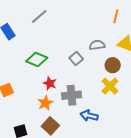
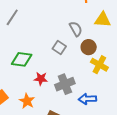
gray semicircle: (97, 45) -> (76, 29), turned 84
brown circle: (113, 65) -> (89, 47), moved
orange star: (45, 103) -> (27, 101), moved

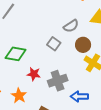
gray semicircle: (76, 29) -> (71, 26), turned 84

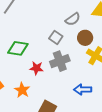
gray cross: (58, 81) -> (60, 61), moved

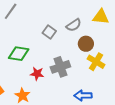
gray square: (56, 37) -> (49, 32), moved

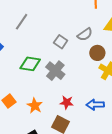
gray cross: (60, 67) -> (55, 71), moved, turned -30
red star: (37, 74) -> (67, 102), moved

